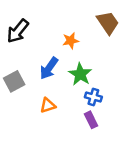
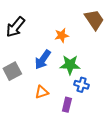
green star: (80, 74) -> (70, 65), turned -30
purple rectangle: (91, 120) -> (67, 105), moved, turned 40

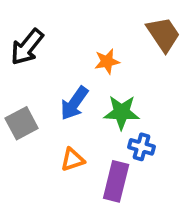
purple rectangle: (67, 105) -> (116, 181), size x1.5

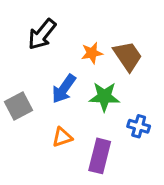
brown trapezoid: (163, 34) -> (128, 56), moved
black arrow: (27, 47) -> (42, 34), moved
blue cross: (142, 147) -> (139, 126), moved

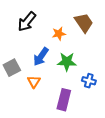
brown trapezoid: (128, 56) -> (84, 23), moved
orange triangle: (62, 137) -> (34, 82), moved, turned -40

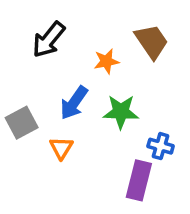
purple rectangle: (64, 100) -> (139, 180), moved

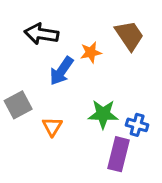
black arrow: (49, 40) -> (41, 34), turned 60
blue arrow: (74, 103) -> (61, 71), moved
green star: (121, 112) -> (103, 114), moved

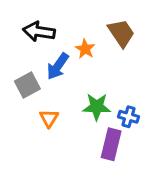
orange star: (91, 52) -> (85, 49), turned -30
gray square: (18, 105) -> (27, 85), moved

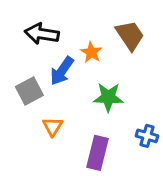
green star: (97, 107) -> (108, 97), moved
blue cross: (128, 117) -> (147, 136), moved
purple rectangle: (111, 144) -> (97, 153), moved

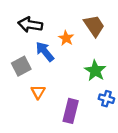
blue arrow: (62, 71) -> (45, 52), turned 105
green star: (108, 97) -> (95, 71), moved, turned 30

